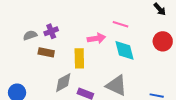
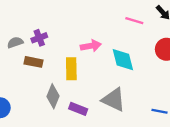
pink line: (121, 24) -> (134, 21), moved
gray diamond: (63, 83) -> (53, 96), turned -40

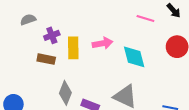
gray semicircle: (15, 42) -> (28, 20), moved
yellow rectangle: (71, 69) -> (73, 48), moved

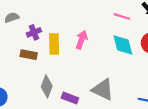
pink arrow: (103, 43) -> (82, 40), turned -60
cyan diamond: (134, 57) -> (123, 45), moved

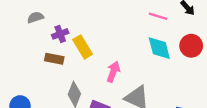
pink arrow: (82, 40) -> (113, 72), moved
yellow rectangle: (54, 44) -> (83, 47), turned -30

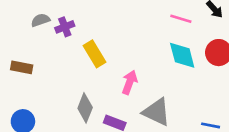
purple cross: (60, 34) -> (65, 27), moved
brown rectangle: (54, 59) -> (22, 67), moved

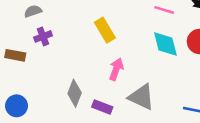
purple cross: (65, 27) -> (43, 36), moved
yellow rectangle: (94, 54) -> (105, 30), moved

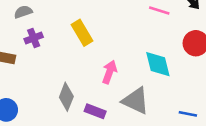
yellow rectangle: (105, 30) -> (82, 33), moved
cyan diamond: (165, 44) -> (158, 64), moved

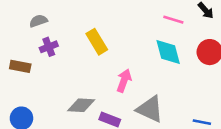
cyan diamond: (158, 64) -> (168, 52), moved
gray diamond: (66, 97) -> (81, 105), turned 72

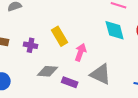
yellow rectangle: (97, 42) -> (60, 36), moved
purple cross: (49, 47) -> (31, 45), moved, turned 32

